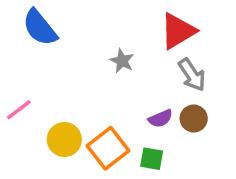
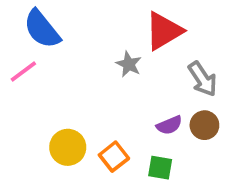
red triangle: (178, 31) -> (164, 31), moved
pink line: (19, 110) -> (23, 72), moved
orange square: (108, 148) -> (114, 157), size x0.7

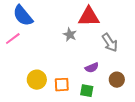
red triangle: (164, 31) -> (89, 17), turned 30
brown circle: (204, 125) -> (117, 80), moved
orange square: (114, 157) -> (62, 85), turned 35

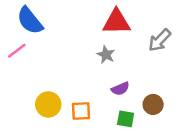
gray star: (70, 35) -> (106, 55), moved
gray arrow: (110, 43) -> (160, 40), moved, turned 78
green square: (87, 91) -> (126, 119), moved

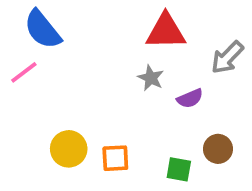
purple semicircle: (120, 89) -> (190, 98), moved

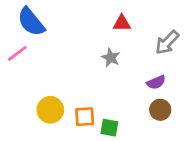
red triangle: (166, 31) -> (122, 23), size x0.6
purple semicircle: (190, 98) -> (156, 82), moved
green square: (179, 169) -> (109, 128), moved

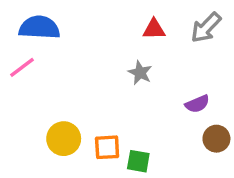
blue semicircle: (31, 22) -> (39, 28), turned 132
gray arrow: (167, 42) -> (206, 28), moved
brown circle: (160, 110) -> (216, 139), moved

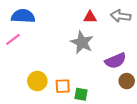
gray arrow: (206, 28) -> (121, 16), turned 54
gray star: (140, 73) -> (82, 42), size x1.6
purple semicircle: (197, 104) -> (115, 61), size x1.5

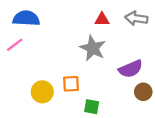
orange square: (63, 86) -> (71, 84), moved

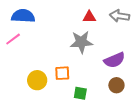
gray star: (93, 48) -> (81, 42), turned -30
brown circle: (143, 92) -> (116, 85), moved

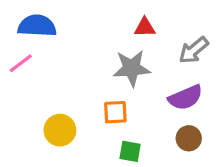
gray arrow: (119, 16) -> (194, 50), moved, turned -48
orange square: (62, 73) -> (115, 112), moved

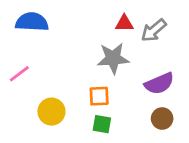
gray arrow: (194, 50) -> (154, 30), moved
pink line: (21, 63) -> (19, 74), moved
green square: (130, 151) -> (102, 124), moved

